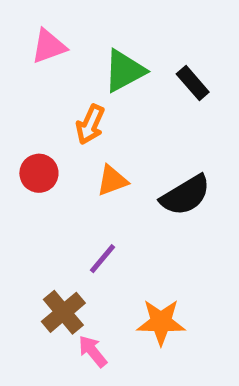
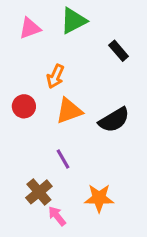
green triangle: (124, 71) -> (74, 21), moved
orange triangle: (112, 181) -> (69, 111), size x1.4
purple line: (102, 259) -> (63, 159), turned -70

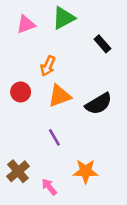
brown cross: (39, 192) -> (18, 171), moved

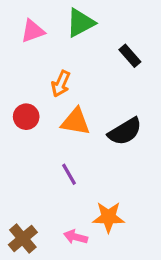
orange triangle: (60, 96) -> (76, 122), turned 30
brown cross: (18, 171) -> (23, 239), moved
pink arrow: (49, 187) -> (76, 237), moved, turned -36

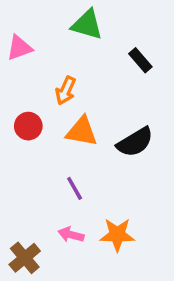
green triangle: (80, 23) -> (87, 25), turned 44
pink triangle: (33, 31) -> (19, 48), moved
pink arrow: (76, 237) -> (71, 235), moved

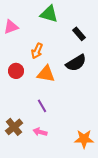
black semicircle: (135, 142) -> (76, 63), moved
orange star: (117, 235) -> (84, 139), moved
brown cross: (25, 258) -> (14, 127), moved

